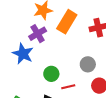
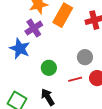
red line: (68, 87) -> (75, 79), moved

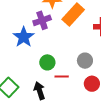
red line: (75, 79) -> (62, 77), moved

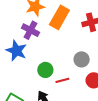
purple cross: (42, 20) -> (30, 30), turned -30

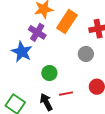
gray circle: (82, 59) -> (86, 54), moved
red line: (62, 80) -> (66, 94), moved

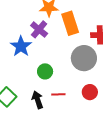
orange rectangle: (67, 21) -> (70, 23), turned -60
gray circle: (86, 54) -> (84, 58), size x1.6

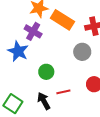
orange rectangle: (70, 23) -> (62, 20), turned -30
gray circle: (84, 58) -> (82, 52), size x0.7

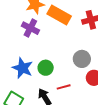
blue star: (18, 51) -> (22, 68), moved
gray circle: (82, 52) -> (82, 59), moved

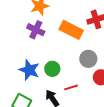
orange rectangle: (59, 15) -> (71, 30), moved

